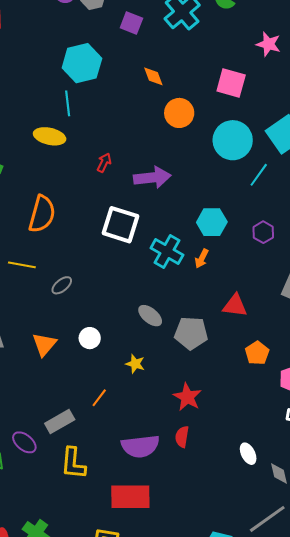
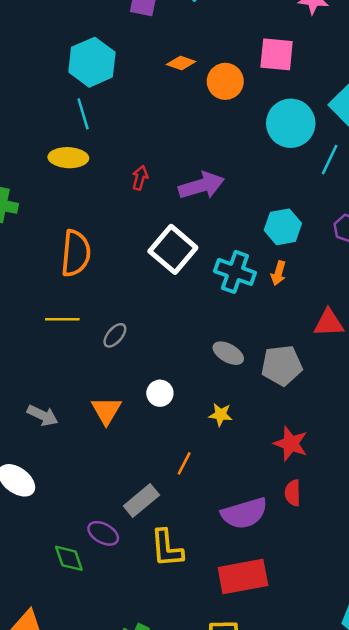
orange diamond: (153, 76) -> (181, 63), turned -40
orange circle: (179, 113) -> (225, 81), moved
white square: (120, 225) -> (173, 249), turned 33

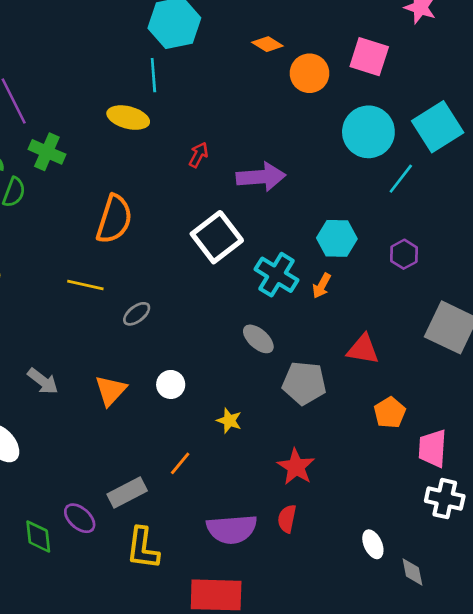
gray ellipse: (228, 353) -> (258, 339), moved

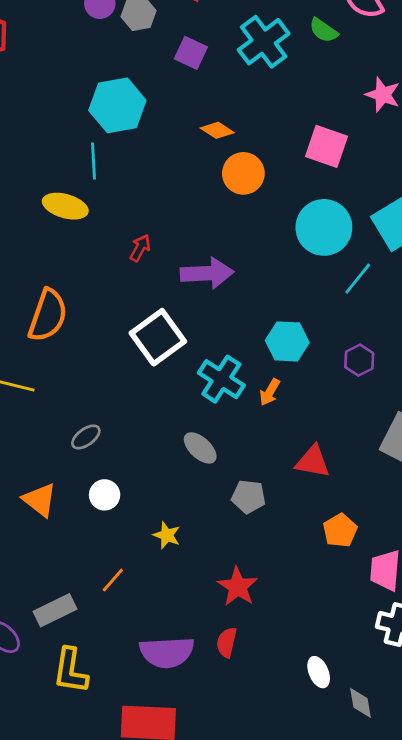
orange circle: (309, 73) -> (243, 173), moved
gray ellipse: (137, 314) -> (86, 437), moved
gray pentagon: (304, 383) -> (249, 497), size x0.7
orange triangle: (111, 390) -> (40, 500), turned -36

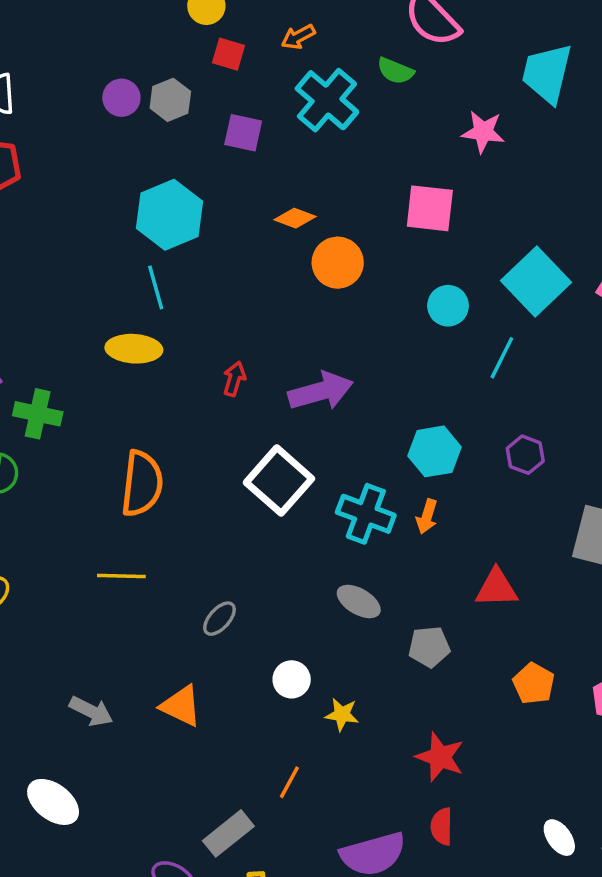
cyan circle: (324, 227) -> (448, 306), size x0.6
white circle: (105, 495) -> (292, 679), moved
orange pentagon: (340, 531) -> (534, 683), moved

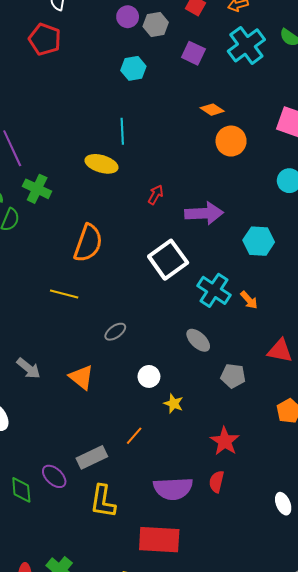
cyan hexagon: (169, 215) -> (133, 68), moved, size x0.6
cyan hexagon: (434, 451) -> (259, 241), moved
orange arrow: (427, 517) -> (249, 300), turned -72

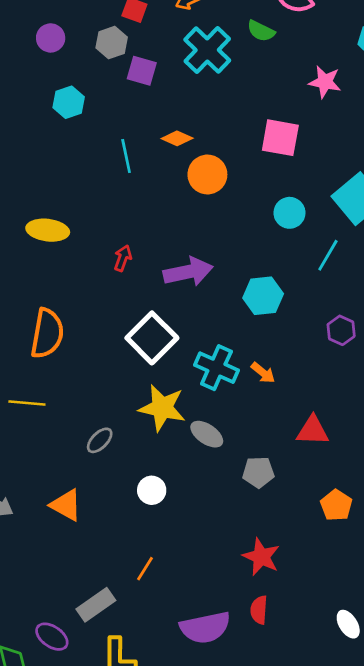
gray hexagon: (156, 24) -> (112, 43), moved
cyan line: (122, 131) -> (126, 156), moved
yellow star: (174, 403) -> (162, 408), moved, size x1.8

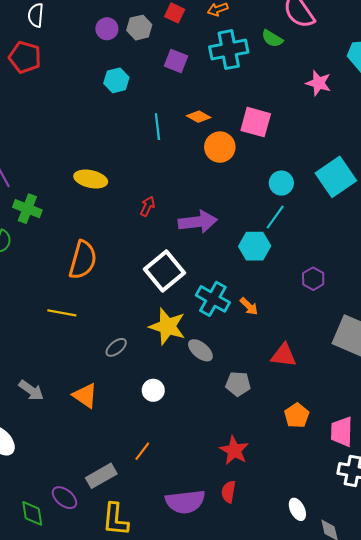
gray hexagon: (112, 43) -> (139, 28), moved
cyan cross: (207, 50) -> (229, 50), turned 30
pink square: (280, 138) -> (256, 122), moved
cyan line: (328, 255) -> (275, 217), moved

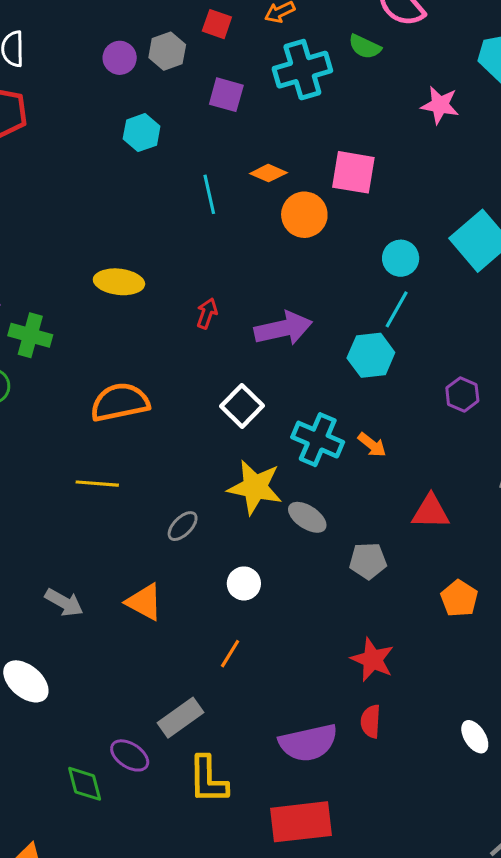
orange semicircle: (83, 260) -> (120, 402), turned -111
white square: (164, 271) -> (242, 406), size x0.7
orange line: (142, 451) -> (230, 654), moved

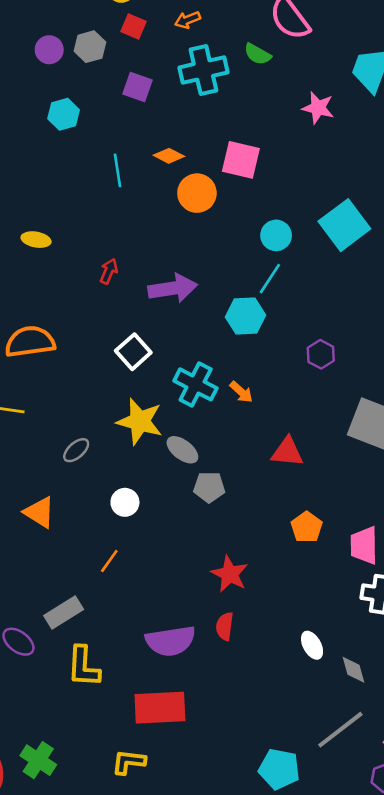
yellow ellipse: (119, 282) -> (36, 240), size x0.7
gray pentagon: (368, 561) -> (209, 487), moved

